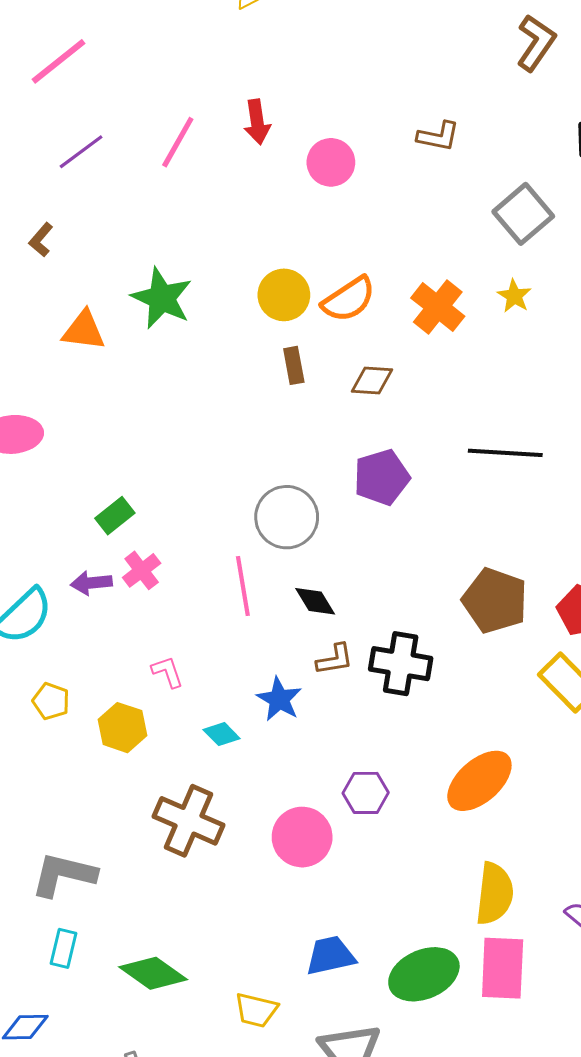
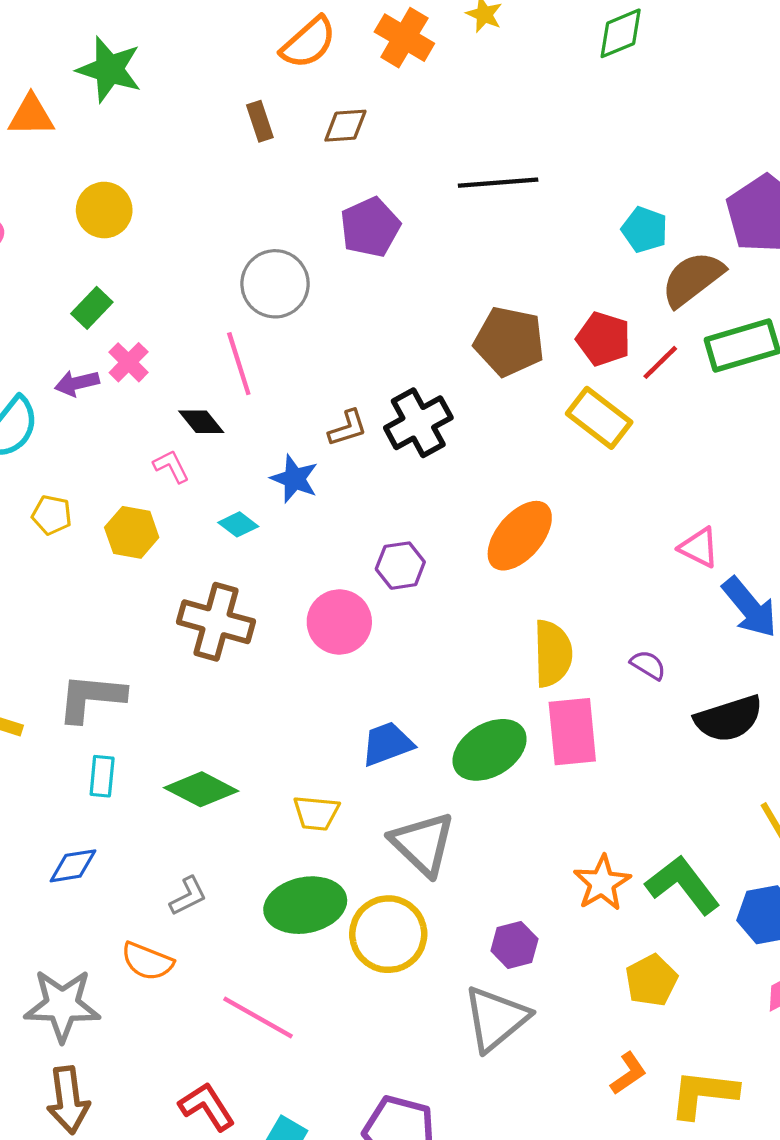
yellow circle: (284, 295) -> (104, 210), moved
black diamond: (315, 601) -> (201, 422), moved
black cross: (401, 664) -> (418, 423), turned -30

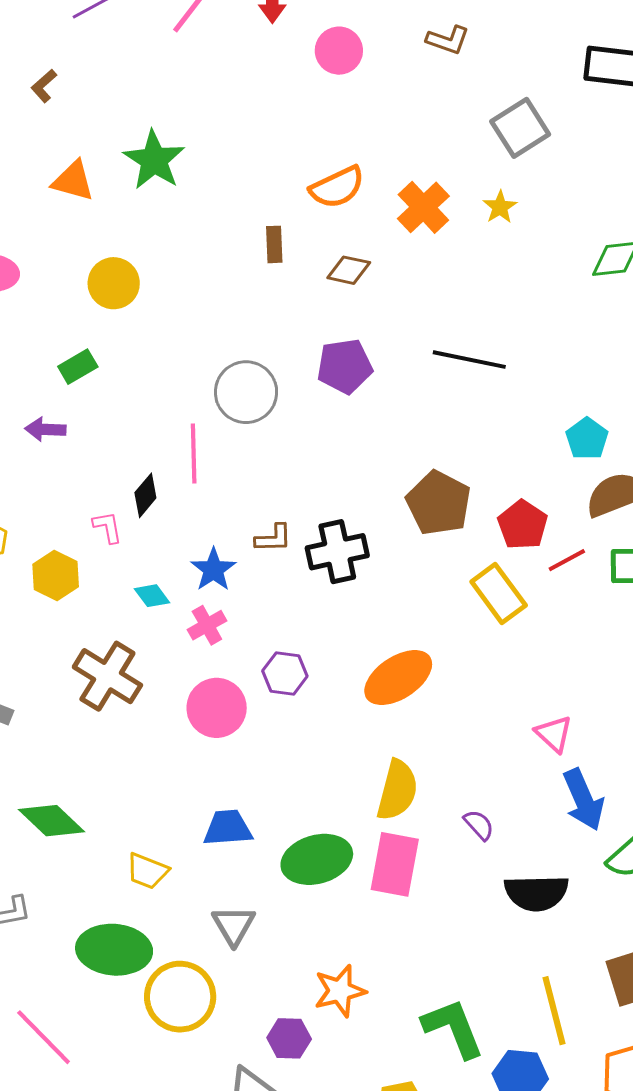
pink cross: (129, 362) -> (207, 625), moved
black diamond: (201, 422) -> (145, 495), turned 63
gray triangle: (423, 844) -> (234, 925), size x0.7
orange star: (602, 883) -> (340, 991), moved

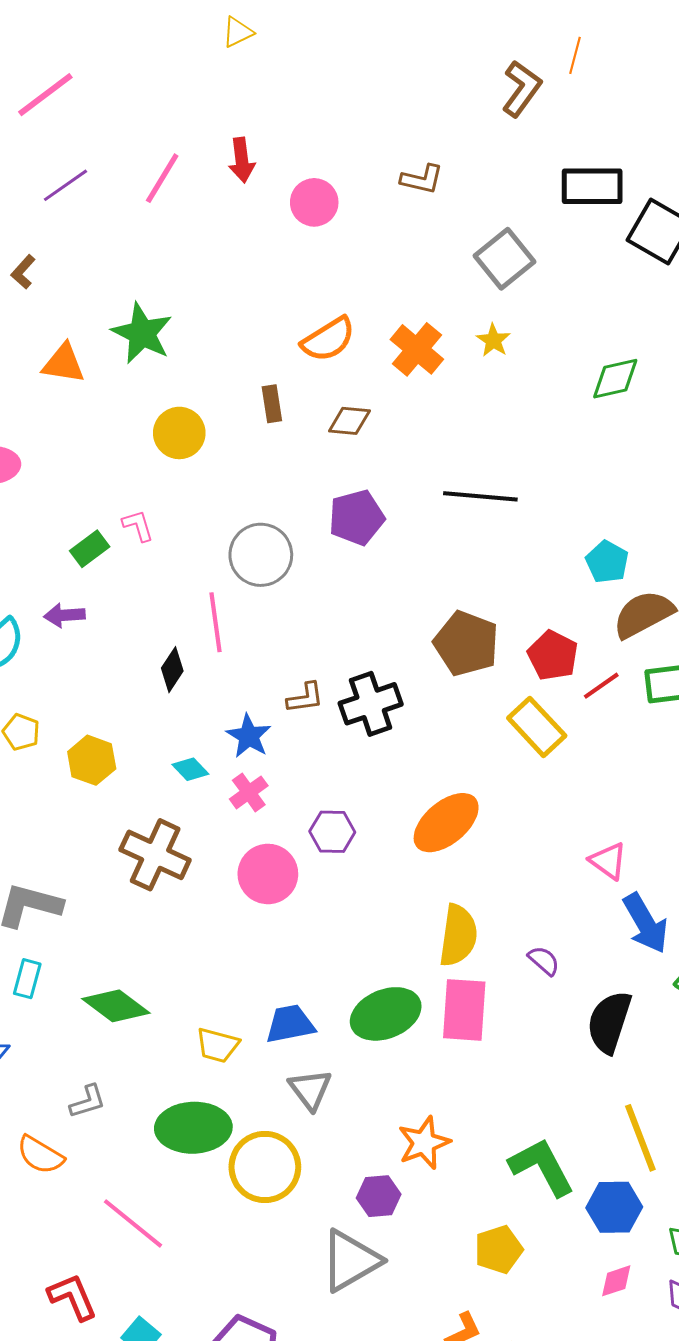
yellow circle: (114, 283) -> (179, 433), moved
pink L-shape: (108, 527) -> (138, 526), moved
blue trapezoid: (228, 828) -> (290, 1024), moved
black semicircle: (536, 893) -> (609, 1022), turned 116

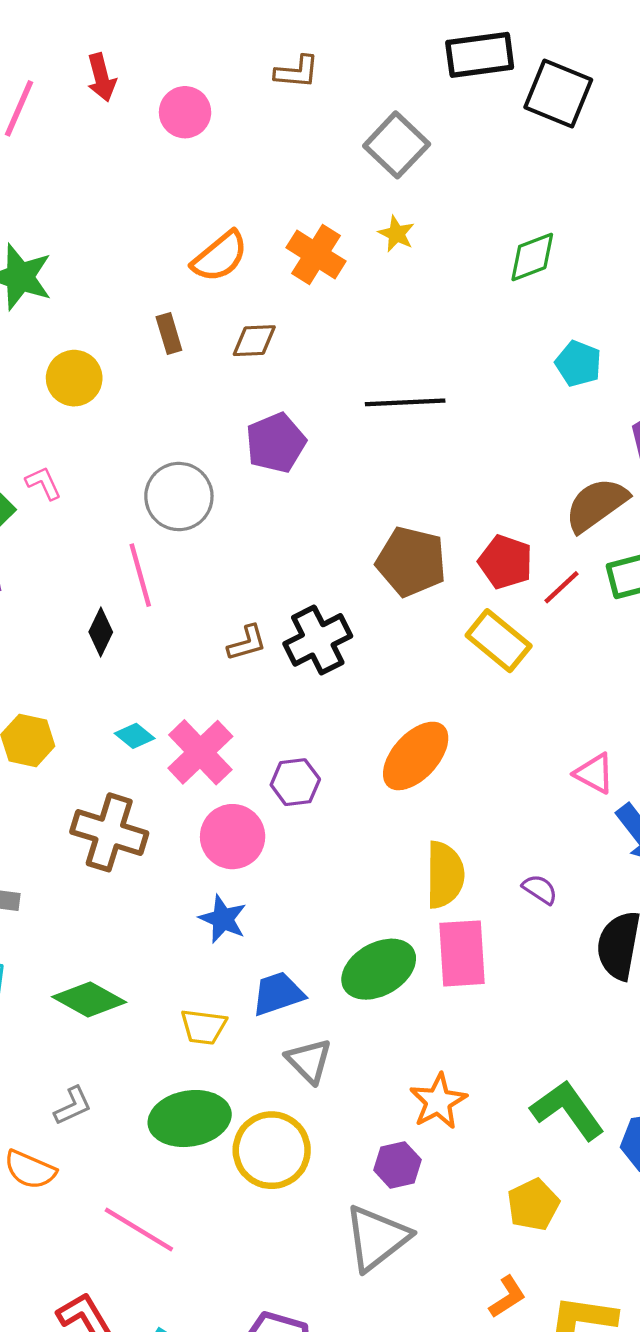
cyan pentagon: (607, 562) -> (578, 364), moved
blue star: (249, 736) -> (223, 919), moved
pink cross: (249, 792) -> (200, 752), size x1.6

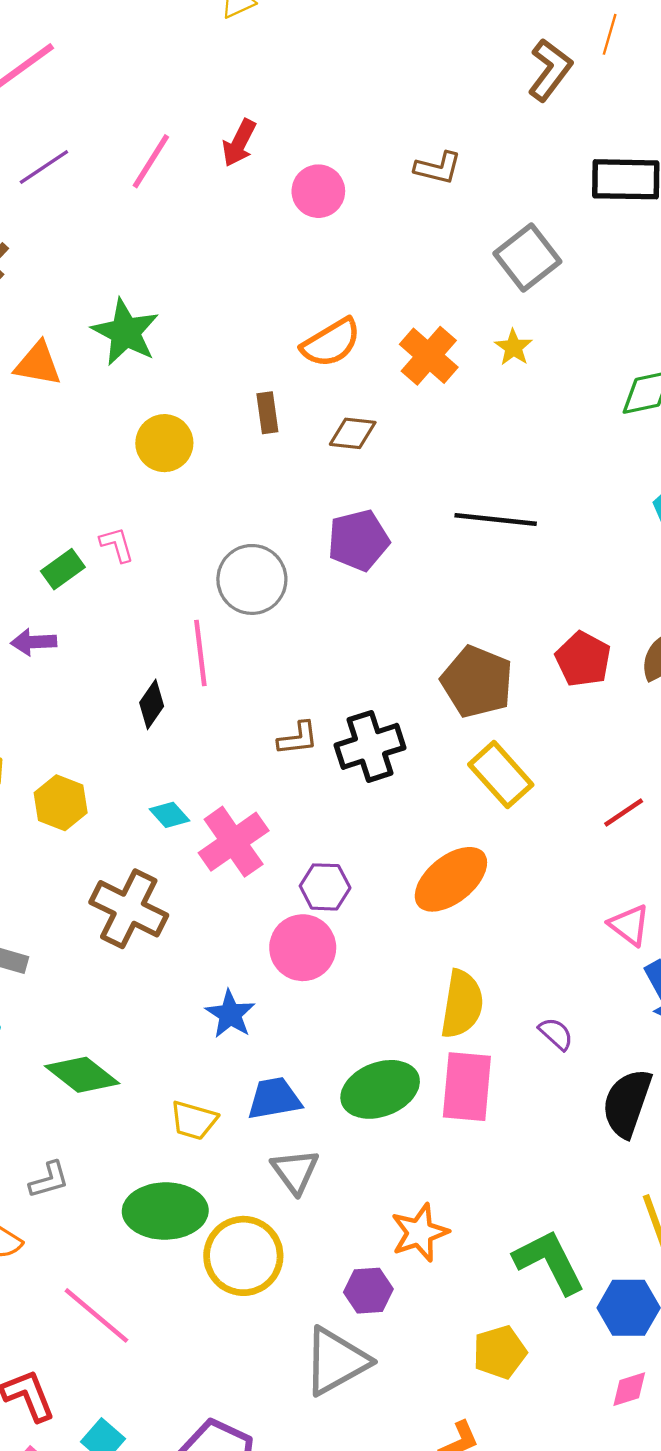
red arrow: (101, 77) -> (239, 143), turned 33
red pentagon: (505, 562) -> (583, 659), moved
red line: (562, 587) -> (624, 812), moved
yellow rectangle: (499, 641) -> (501, 775), moved
pink circle: (233, 837) -> (303, 948), moved

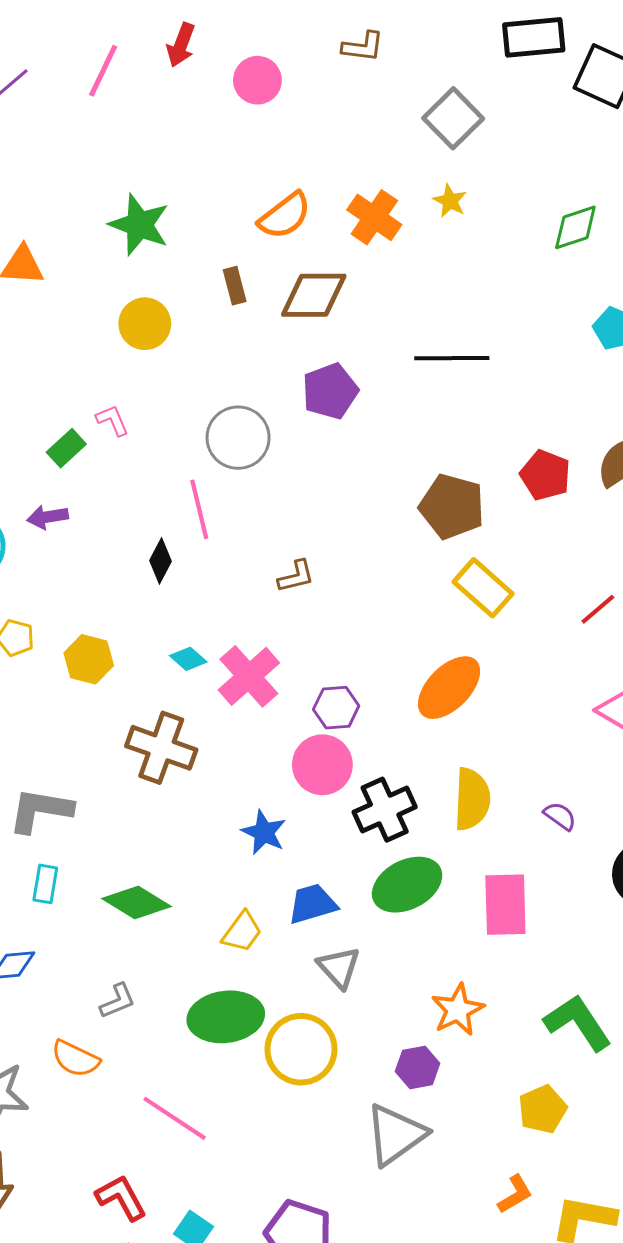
green star: (125, 332) -> (139, 225), moved
brown diamond: (353, 433) -> (314, 295), size x1.6
black cross: (370, 746) -> (385, 810), moved
pink rectangle: (467, 1087) -> (505, 905), moved
yellow trapezoid: (194, 1120) -> (242, 932), turned -63

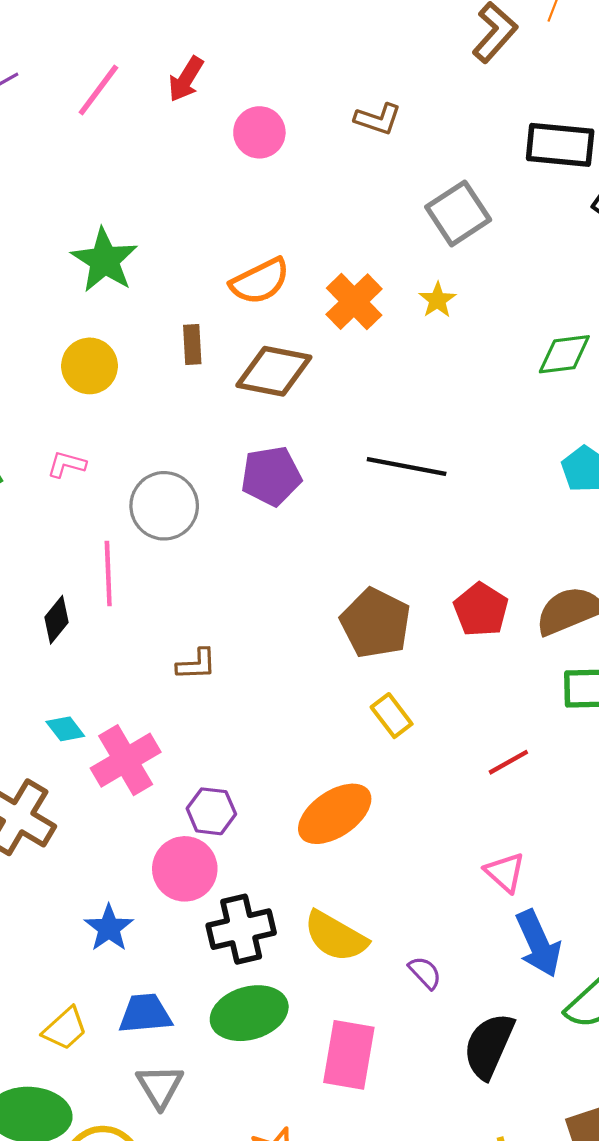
pink L-shape: (112, 420) -> (67, 464), moved, turned -63
yellow rectangle: (483, 588) -> (392, 716), size x0.7
yellow semicircle: (472, 799) -> (336, 936), turned 106

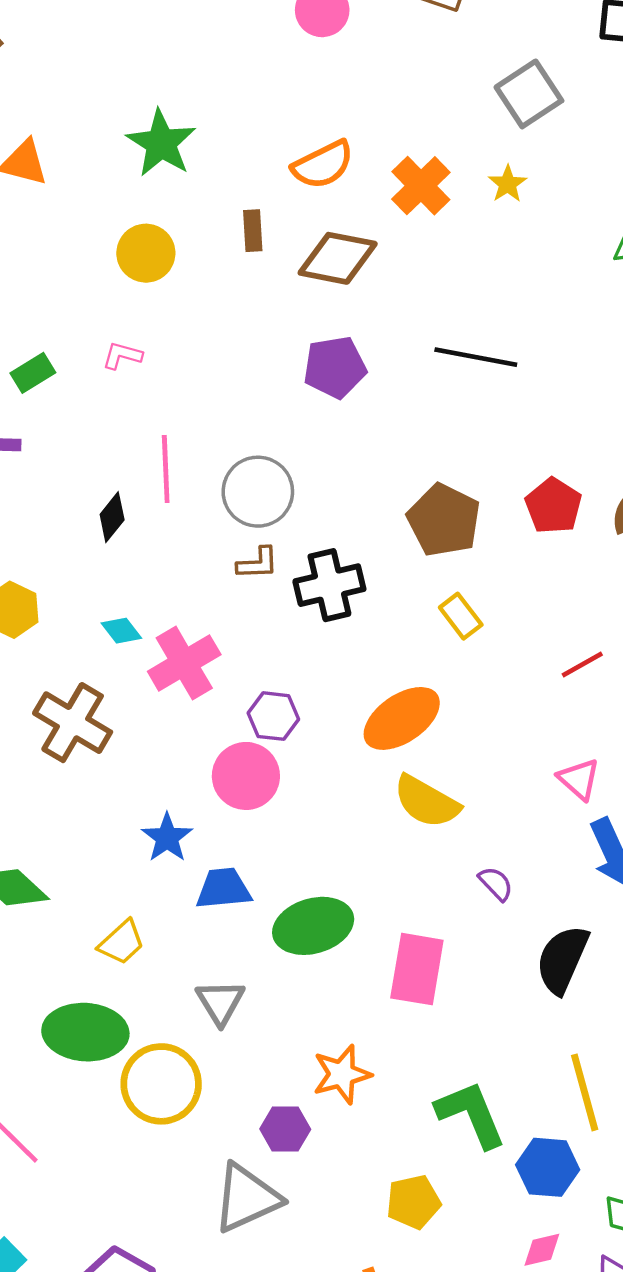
gray circle: (164, 506) -> (258, 492), moved
black cross: (241, 929) -> (329, 585), moved
yellow semicircle: (336, 936) -> (427, 802), moved
blue trapezoid: (145, 1014) -> (223, 889), moved

